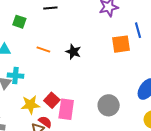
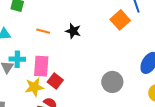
orange square: (121, 44) -> (120, 20), turned -30
pink rectangle: (66, 109) -> (41, 66), moved

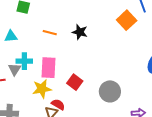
red square: (55, 81) -> (75, 82), moved
gray circle: (112, 82) -> (110, 91), moved

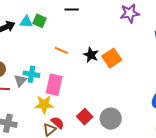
orange square: (127, 20) -> (112, 58), moved
cyan triangle: (11, 36) -> (26, 22), moved
red square: (75, 82) -> (85, 117), moved

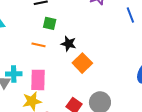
green square: (40, 21) -> (50, 23), moved
orange square: (112, 58) -> (82, 63), moved

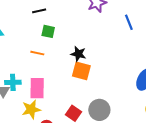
black star: (69, 44) -> (78, 54), moved
orange square: (82, 63) -> (81, 71), turned -30

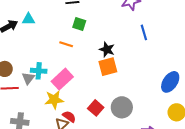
blue line: (129, 22) -> (144, 32), moved
orange square: (81, 71) -> (108, 67), turned -36
pink rectangle: (37, 88) -> (62, 79), turned 40

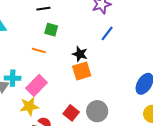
blue line: (144, 32) -> (107, 33), moved, turned 56

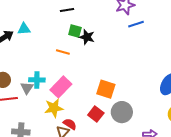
blue line: (107, 33) -> (136, 24), moved, turned 35
black star: (80, 54) -> (87, 37), moved
orange square: (82, 71) -> (106, 89), moved, turned 36

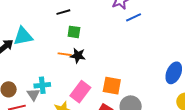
cyan triangle: (24, 29) -> (23, 36), size x1.5
black star: (87, 37) -> (78, 56), moved
pink rectangle: (61, 87) -> (80, 92), moved

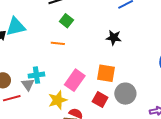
green square: (74, 32) -> (66, 21), turned 32
black star: (78, 56) -> (114, 38), moved

